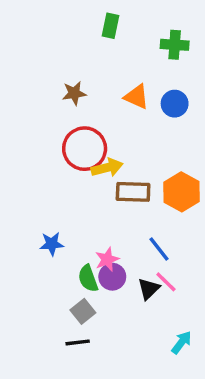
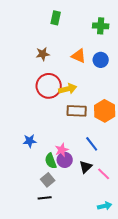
green rectangle: (111, 26) -> (56, 18), moved
yellow arrow: (107, 168) -> (68, 89), moved
pink line: (166, 282) -> (104, 174), moved
cyan arrow: (182, 342) -> (105, 206), moved, turned 40

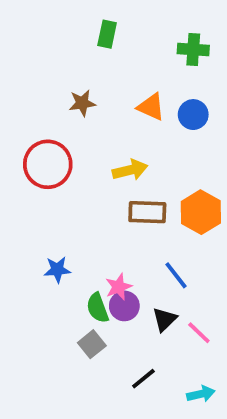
red circle: (49, 86) -> (48, 164), moved
black line: (45, 198) -> (143, 379), moved, turned -32

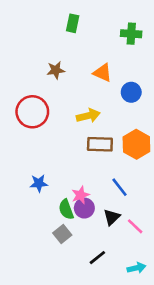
blue circle: (193, 115) -> (131, 92), moved

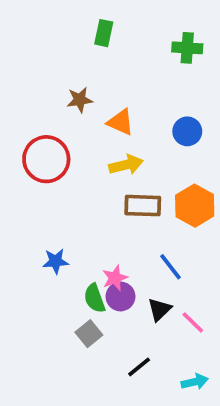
orange triangle: (103, 73) -> (120, 122), moved

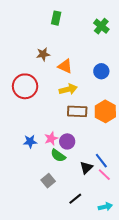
green cross: (187, 48) -> (101, 26), turned 35
blue line: (171, 267) -> (101, 161), moved
pink star: (115, 278) -> (51, 138), moved
purple circle: (120, 296) -> (67, 141), moved
green semicircle: (95, 298) -> (58, 156), moved, turned -35

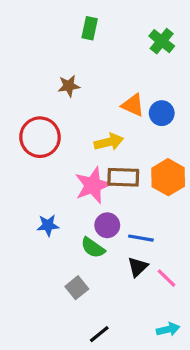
orange triangle: (65, 66) -> (133, 105), moved
pink star: (51, 138) -> (93, 185), moved, size x1.6
blue line: (101, 161) -> (141, 238), moved, turned -42
black line: (75, 199) -> (99, 334), moved

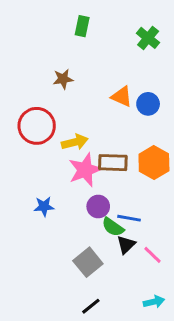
yellow arrow: (109, 142) -> (75, 142), moved
green semicircle: (93, 248) -> (113, 227), moved
gray square: (77, 288) -> (88, 262), moved, size x1.4

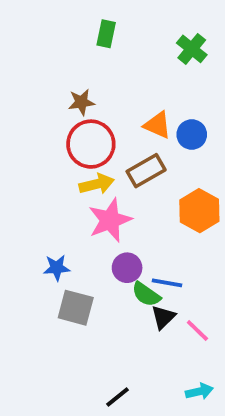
red circle: (37, 126) -> (91, 144), moved
brown rectangle: (113, 163) -> (146, 171), moved, turned -32
gray square: (88, 262) -> (76, 308), moved, turned -36

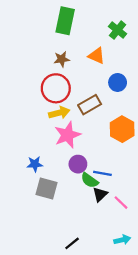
green rectangle: (106, 34) -> (65, 21), size x1.6
brown star: (81, 102) -> (62, 59), moved
orange triangle: (157, 125) -> (97, 56), moved

